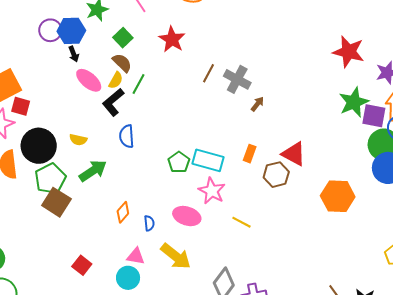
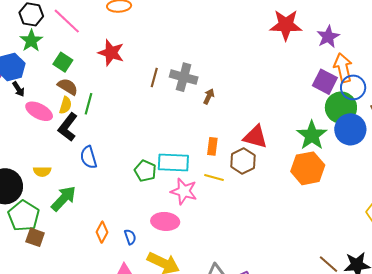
green star: (354, 102) -> (312, 135), moved
purple square: (374, 116) -> (325, 82), turned 30
brown square: (56, 202) -> (35, 237), size x0.7
yellow line: (242, 222) -> (214, 178), moved

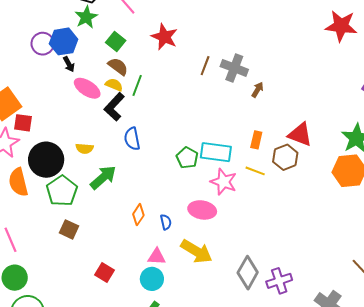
yellow semicircle: (65, 105) -> (114, 85), turned -90
brown square: (35, 237) -> (69, 229), moved

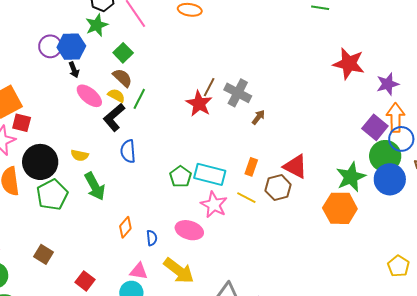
red star: (164, 37) -> (199, 104), moved
green arrow: (103, 177) -> (95, 186), turned 96
brown square: (69, 229) -> (44, 254), moved

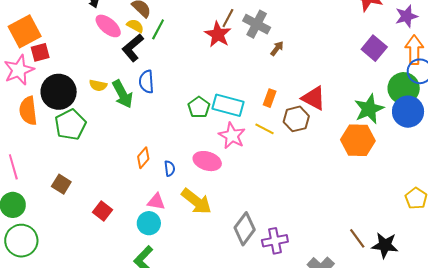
red square: (22, 123) -> (40, 52), turned -30
purple square: (375, 127) -> (374, 48), moved
green arrow: (95, 186) -> (123, 94), moved

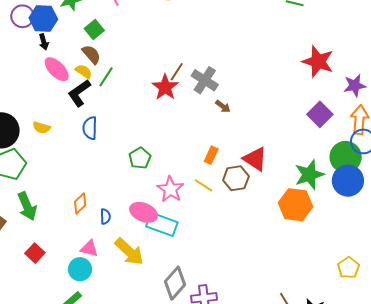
brown arrow: (277, 49) -> (223, 106), turned 84
green arrow: (123, 94) -> (27, 206), moved
cyan rectangle: (228, 105) -> (162, 224), moved

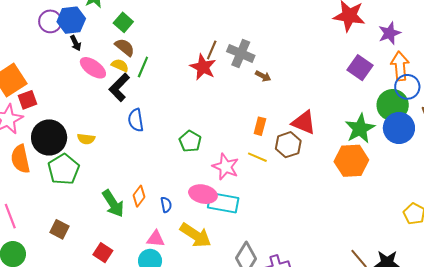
yellow semicircle: (41, 128) -> (86, 139), moved
green arrow: (27, 206) -> (113, 203), moved

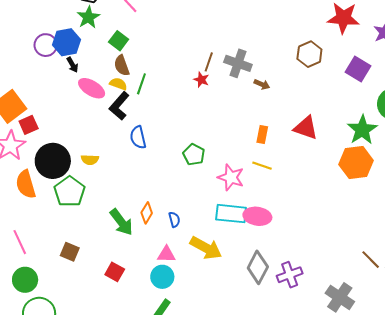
brown semicircle: (125, 47) -> (122, 66), turned -145
red star: (203, 67) -> (201, 80), size x0.6
brown hexagon: (288, 145) -> (309, 54), moved
pink ellipse: (203, 194) -> (257, 216), moved

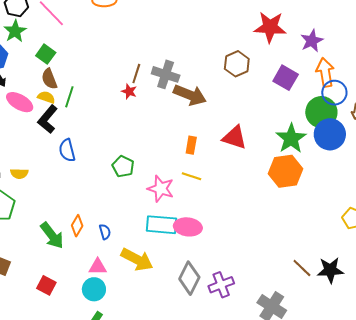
brown arrow: (262, 84) -> (190, 95), size x2.0

